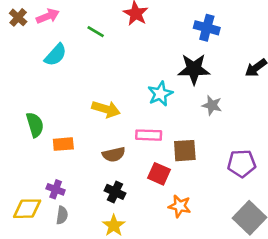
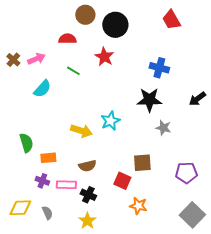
cyan star: (160, 94) -> (110, 121), moved
pink rectangle: (149, 135) -> (66, 185), moved
purple cross: (56, 189) -> (42, 181), moved
gray semicircle: (62, 215) -> (47, 213), turned -32

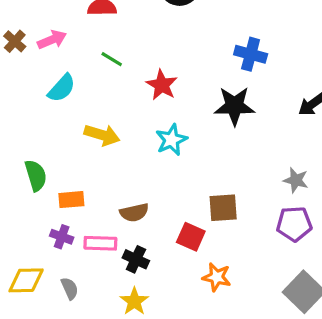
red star: (104, 57) -> (162, 85), moved
gray star: (163, 128) -> (296, 180), moved
yellow arrow: (81, 131) -> (102, 135), moved

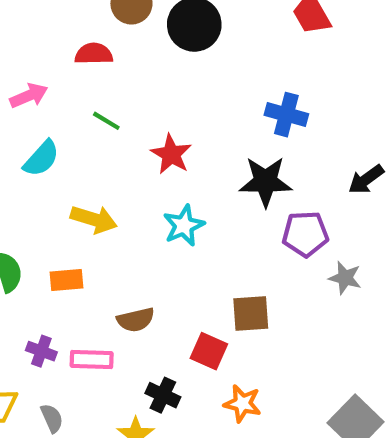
orange rectangle: (71, 200) -> (67, 280), moved
purple pentagon: (294, 224) -> (305, 234), moved
black cross: (136, 259) -> (163, 395), moved

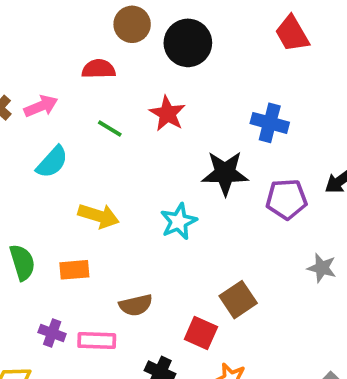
red star: (171, 154) -> (167, 114), moved
black star: (265, 182) -> (225, 173), moved
purple pentagon: (305, 234) -> (286, 199), moved
brown square: (251, 313) -> (238, 300), turned -30

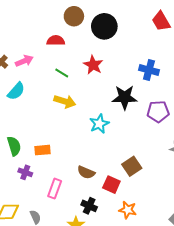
cyan semicircle: (52, 162) -> (16, 91), moved
yellow arrow: (99, 216) -> (65, 101), moved
brown semicircle: (136, 305) -> (86, 172), moved, turned 36
purple cross: (52, 333) -> (25, 172), moved
pink rectangle: (97, 341) -> (55, 189), turned -72

